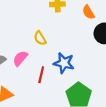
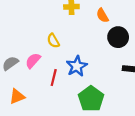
blue star: (64, 63) -> (77, 66), turned 30

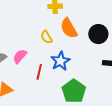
orange semicircle: (102, 15) -> (69, 28), moved, size x1.5
yellow semicircle: (53, 41) -> (46, 37), moved

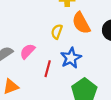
yellow semicircle: (46, 37) -> (57, 32), turned 48

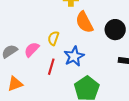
yellow semicircle: (57, 32) -> (53, 38), moved

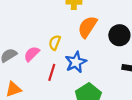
orange semicircle: (84, 22) -> (87, 27), turned 60

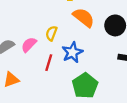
orange semicircle: (87, 27) -> (84, 17), turned 95

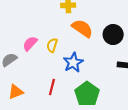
pink semicircle: (29, 45) -> (30, 44), moved
red line: (49, 63) -> (52, 87), moved

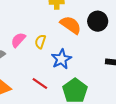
black circle: (113, 35) -> (98, 21), moved
red line: (52, 87) -> (40, 84), turned -70

